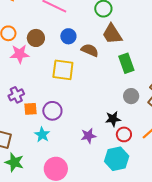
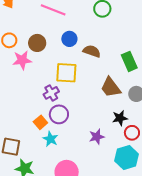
brown trapezoid: (112, 34) -> (111, 87), moved
purple cross: (16, 95) -> (51, 93), moved
orange square: (31, 109) -> (40, 122), moved, turned -32

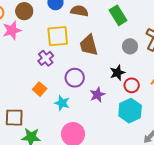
brown trapezoid: (111, 87) -> (89, 45), moved, turned 30
purple circle: (59, 114) -> (75, 78), moved
cyan star: (50, 139) -> (62, 103), moved

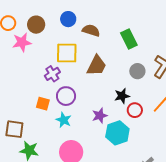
brown trapezoid: (89, 45) -> (96, 65), turned -145
purple circle: (75, 78) -> (66, 96), moved
orange square: (40, 89) -> (43, 104), turned -32
cyan hexagon: (130, 111) -> (117, 133), moved

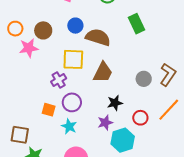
brown semicircle: (91, 30) -> (98, 37), size x1.4
green rectangle: (129, 39) -> (137, 24), moved
black star: (122, 96) -> (115, 103), moved

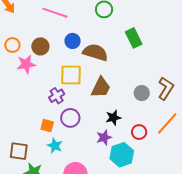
cyan star: (69, 126) -> (55, 146), moved

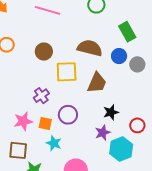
blue circle: (73, 41) -> (119, 56), moved
brown circle: (40, 46) -> (44, 52), moved
pink star: (26, 64) -> (23, 121), moved
gray circle: (142, 93) -> (137, 64), moved
purple cross: (57, 96) -> (41, 96), moved

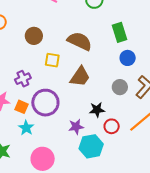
blue circle: (119, 56) -> (128, 58), moved
gray circle: (137, 64) -> (120, 87), moved
yellow square: (67, 72) -> (52, 60), size x0.7
black star: (111, 112) -> (97, 110), moved
purple circle: (68, 115) -> (45, 103), size x1.4

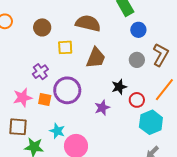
cyan star: (26, 128) -> (57, 131), moved
cyan hexagon: (91, 146) -> (151, 122), moved

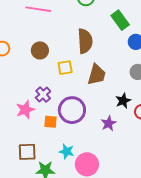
brown semicircle: (88, 23) -> (85, 41), turned 80
pink star: (23, 98) -> (25, 110), moved

